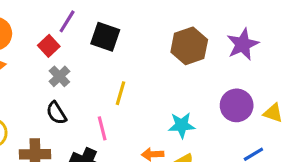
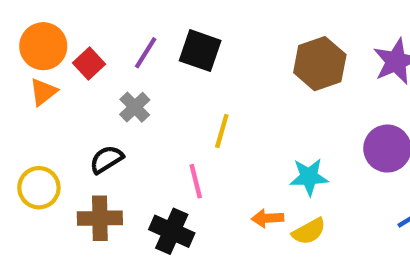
purple line: (67, 21) -> (146, 53), moved
red square: (49, 46) -> (89, 64), moved
black semicircle: (56, 113) -> (106, 159), moved, turned 90

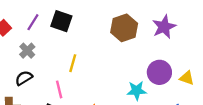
black semicircle: (106, 159) -> (24, 78), moved
cyan star: (309, 177) -> (137, 91), moved

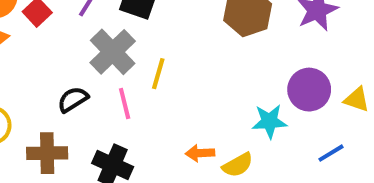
gray cross: (27, 51) -> (113, 52), moved, size x1.6
pink line: (59, 89) -> (125, 103), moved

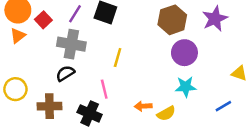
gray cross: (113, 52) -> (71, 44), moved, turned -36
purple circle: (309, 90) -> (184, 53), moved
pink line: (125, 103) -> (104, 89), moved

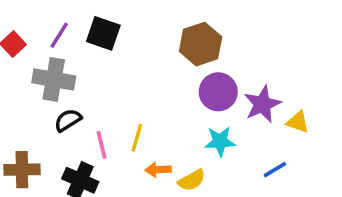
purple star: (215, 19) -> (262, 104), moved
yellow line: (118, 58) -> (137, 138), moved
black semicircle: (65, 73) -> (68, 120), moved

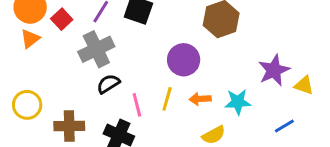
gray cross: (54, 79) -> (96, 49), turned -36
purple circle: (218, 92) -> (184, 60), moved
orange arrow: (158, 170) -> (200, 99), moved

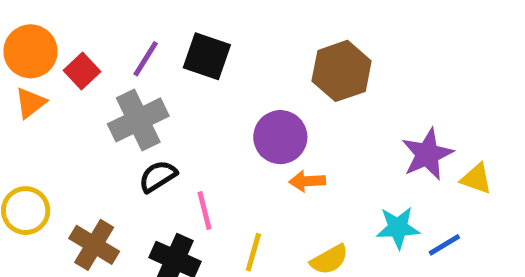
yellow line: (167, 99) -> (253, 252), moved
orange arrow: (200, 99) -> (307, 181), moved
cyan star: (238, 102) -> (398, 228), moved
brown cross: (69, 126) -> (94, 245), turned 32

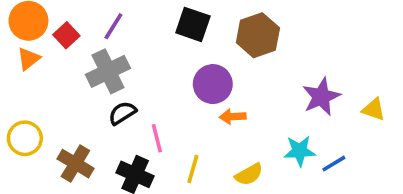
black square: (207, 56) -> (193, 24), moved
yellow triangle: (476, 179) -> (374, 109), moved

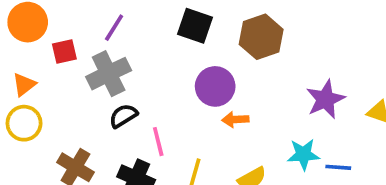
red square: (66, 35) -> (64, 51), moved, turned 30
orange triangle: (28, 59) -> (24, 85), moved
yellow circle: (25, 138) -> (24, 123), moved
blue line: (334, 164) -> (338, 167), turned 35

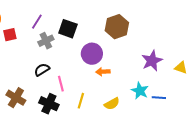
black square: (195, 26) -> (68, 29), moved
gray cross: (109, 74) -> (46, 41), moved, size x0.7
cyan star: (303, 154) -> (140, 91), turned 30

